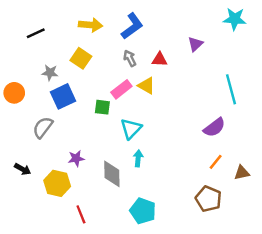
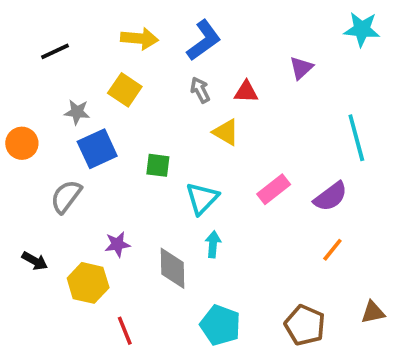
pink rectangle: (121, 89) -> (274, 189), moved
brown triangle: (242, 173) -> (373, 312), moved
brown pentagon: (208, 199) -> (305, 325), moved

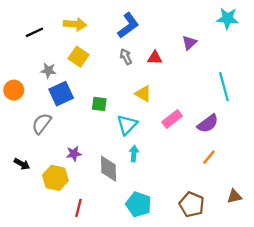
yellow arrow: (139, 39) -> (75, 24), moved
yellow triangle: (226, 132) -> (143, 94), moved
red line: (125, 331) -> (78, 208), turned 36

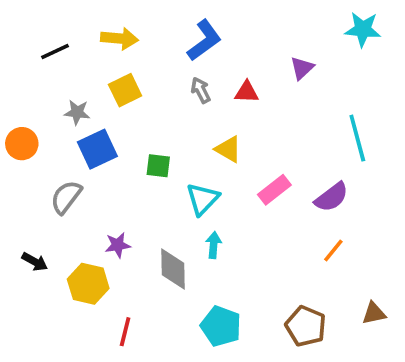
yellow square: (78, 57) -> (125, 90), turned 30

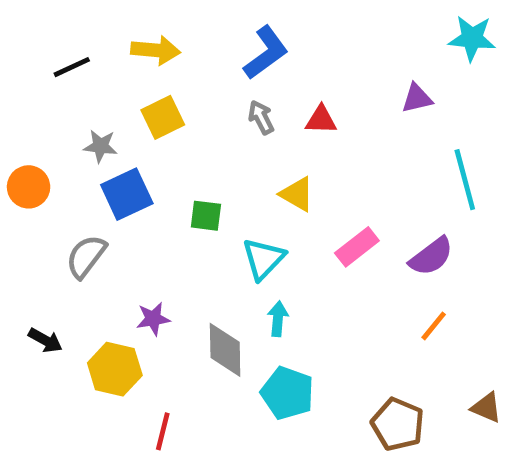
purple triangle: (302, 68) -> (417, 98), moved, turned 30
brown triangle: (374, 313) -> (486, 407), turned 35
cyan pentagon: (221, 326) -> (287, 393), moved

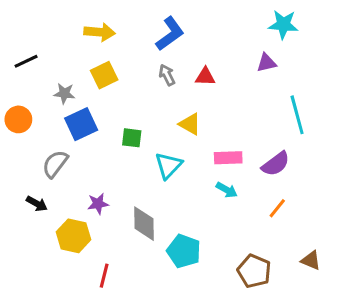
cyan star: (472, 38) -> (283, 25), moved
black line: (72, 67) -> (26, 61), moved
pink rectangle: (357, 247) -> (228, 158), turned 36
cyan arrow: (278, 319) -> (227, 190), moved, turned 115
black arrow: (45, 340) -> (37, 204), moved

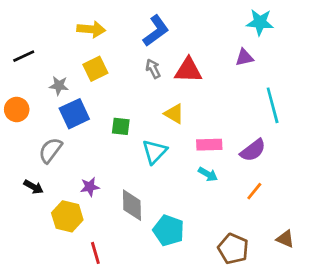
red triangle: (205, 77) -> (188, 70), size x1.5
red line: (104, 276) -> (95, 253), turned -30

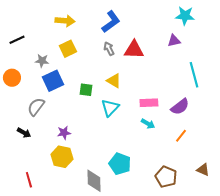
yellow triangle: (174, 114) -> (114, 81), moved
gray diamond: (132, 205) -> (94, 181), moved
yellow hexagon: (67, 216) -> (62, 157), moved
red line: (95, 253) -> (29, 180), moved

